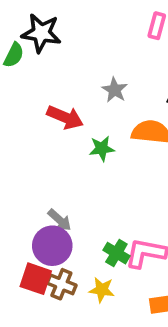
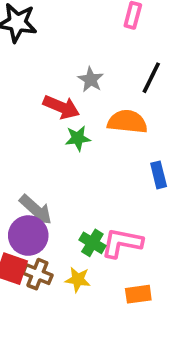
red arrow: (65, 117) -> (61, 107), moved
gray arrow: (60, 220) -> (36, 210), size x1.4

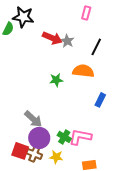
gray star: (91, 80) -> (67, 41), moved
red arrow: (61, 107) -> (52, 38), moved
blue rectangle: (159, 175) -> (100, 100), turned 40
purple circle: (28, 236) -> (39, 138), moved

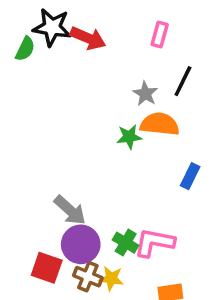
pink rectangle: (86, 13) -> (160, 34), moved
red arrow: (52, 38) -> (88, 38), moved
gray star: (67, 41) -> (145, 94), moved
green star: (56, 80) -> (129, 137), moved
brown cross: (34, 154) -> (88, 277), moved

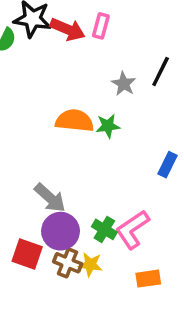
pink rectangle: (160, 34) -> (101, 26), moved
orange semicircle: (160, 124) -> (75, 121), moved
pink L-shape: (154, 243) -> (132, 229), turned -45

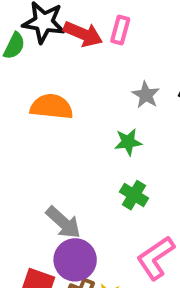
orange semicircle: (75, 121) -> (52, 107), moved
green cross: (104, 229) -> (134, 195), moved

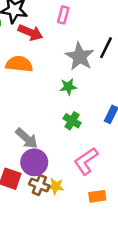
red arrow: (83, 34) -> (30, 33), moved
gray star: (146, 95) -> (80, 57), size x1.6

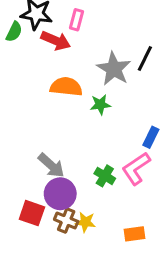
pink rectangle: (63, 15) -> (77, 20), moved
orange semicircle: (19, 64) -> (66, 87), moved
green cross: (72, 121) -> (105, 176), moved
pink L-shape: (86, 161) -> (136, 168), moved

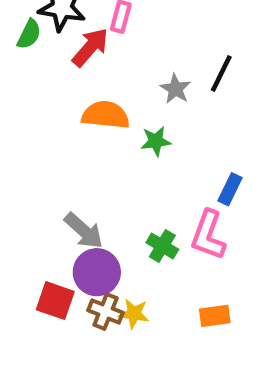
red arrow: (56, 41) -> (90, 47), turned -72
gray star: (114, 69) -> (175, 89), size x0.6
pink L-shape: (136, 168) -> (208, 235), turned -36
orange rectangle: (135, 234) -> (215, 316), moved

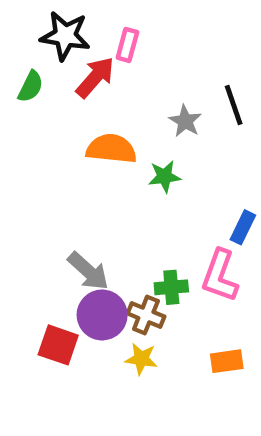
green semicircle: (29, 34) -> (31, 86), moved
black line: (221, 73) -> (234, 105), turned -45
green cross: (162, 246) -> (171, 287), turned -36
brown cross: (106, 311) -> (146, 315), moved

